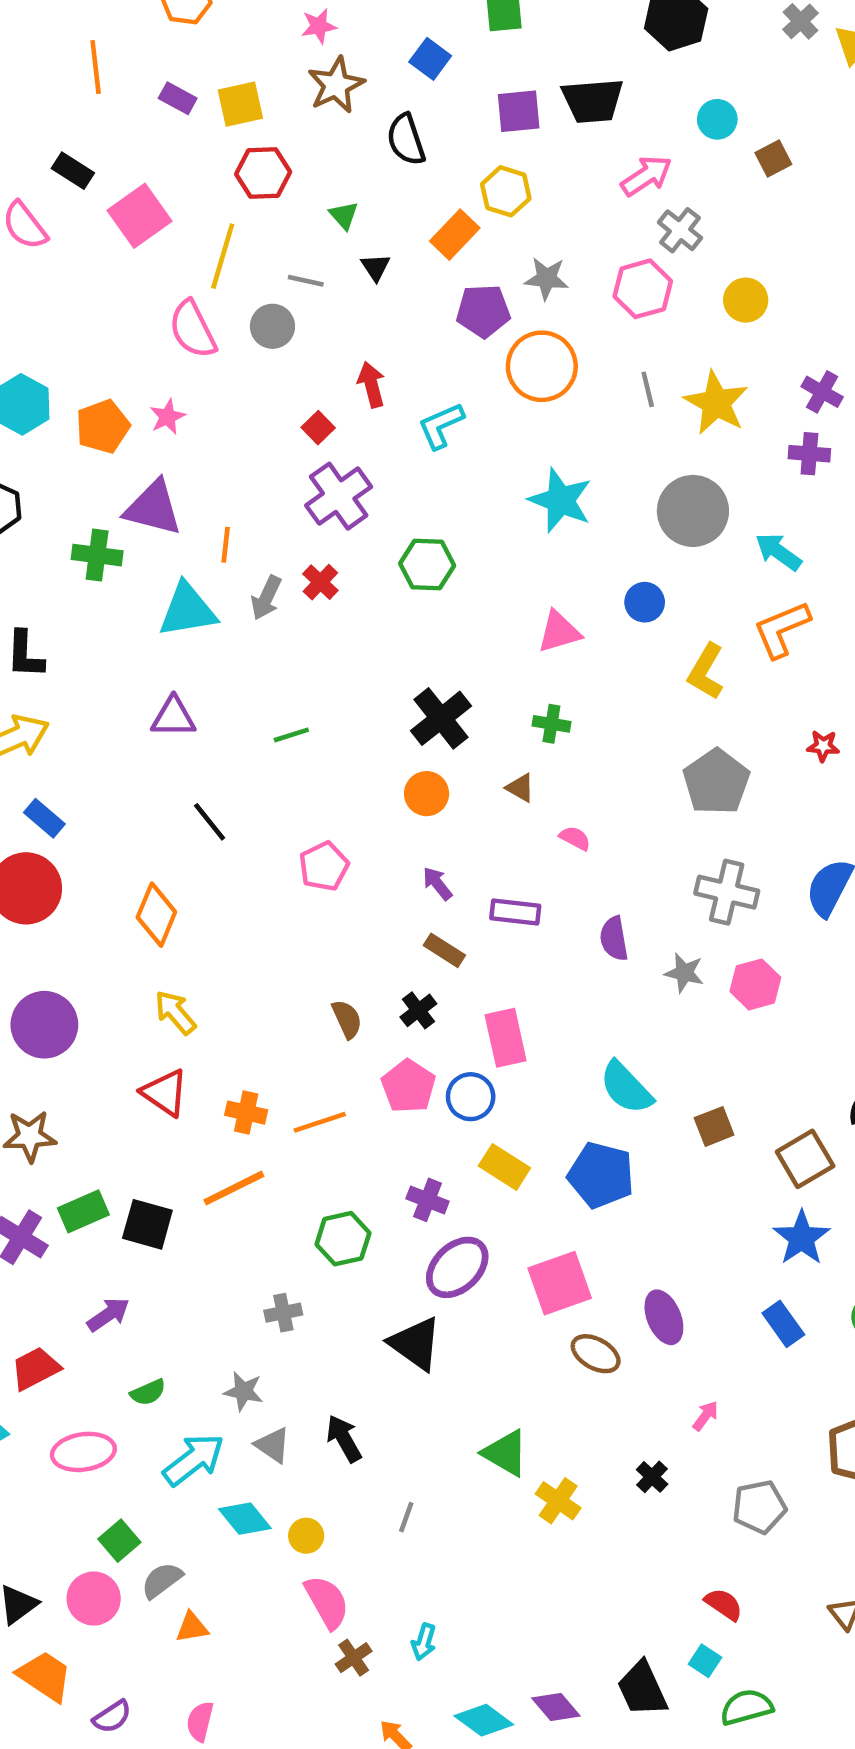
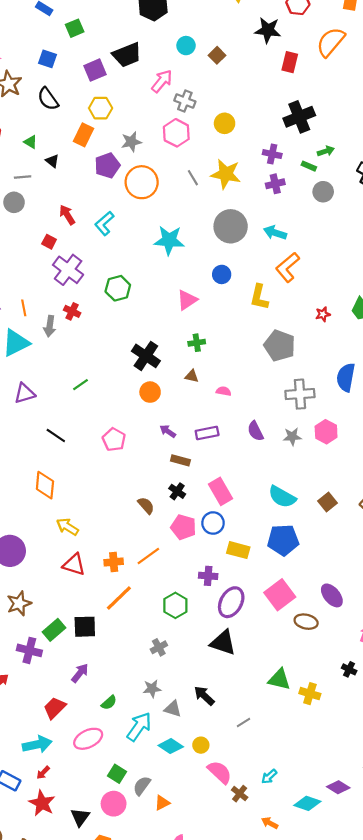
gray line: (406, 1517) -> (243, 722), turned 56
cyan arrow: (424, 1642) -> (269, 777), turned 49

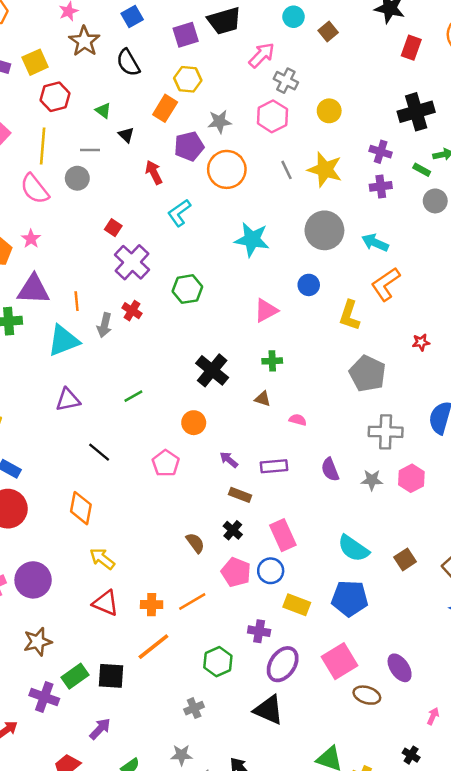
blue square: (47, 59) -> (132, 16), turned 36
red arrow: (67, 215) -> (154, 172), moved
orange circle: (150, 392) -> (194, 423), moved

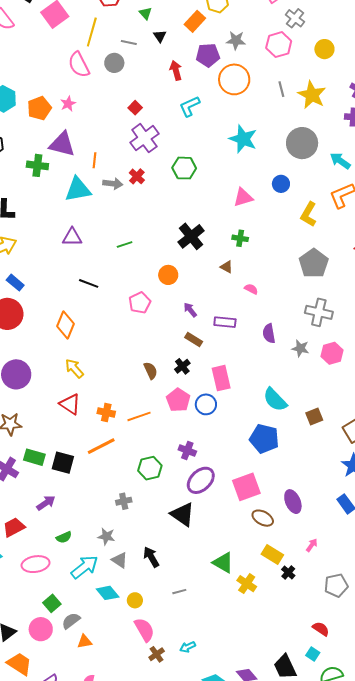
gray arrow: (104, 325) -> (113, 184), turned -108
black line: (99, 452) -> (89, 283), turned -30
yellow rectangle: (297, 605) -> (272, 554), moved
green rectangle: (75, 676) -> (34, 457), turned 40

